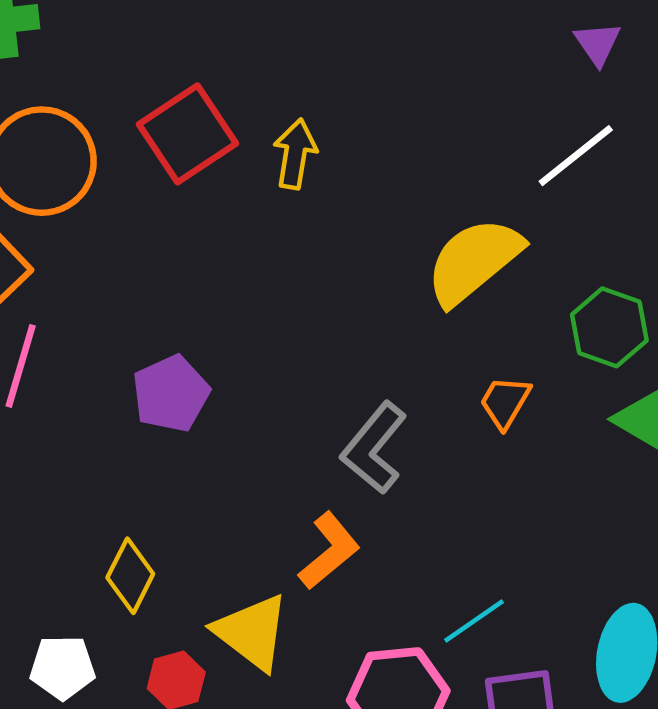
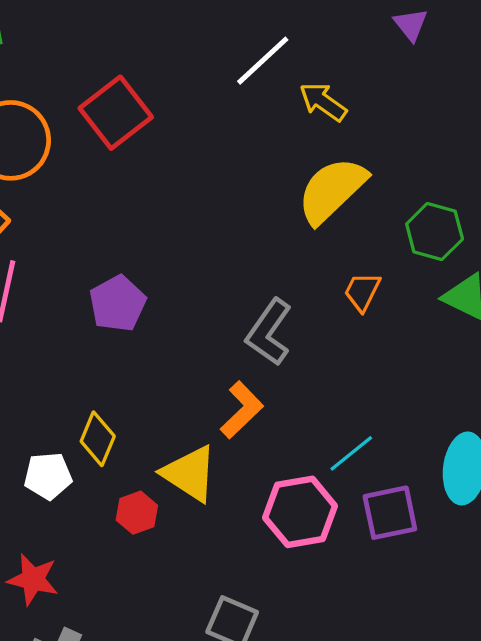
yellow arrow: (295, 154) -> (323, 102), moved, turned -60
white line: (576, 156) -> (263, 61), moved
white pentagon: (63, 667) -> (48, 476), moved

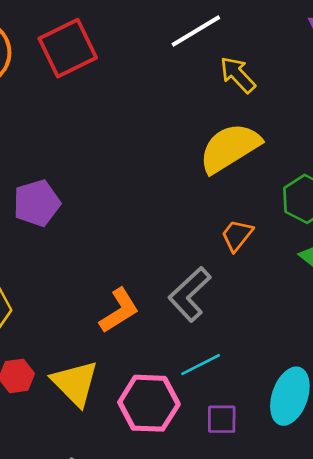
gray L-shape: (269, 332) -> (190, 294), moved
yellow triangle: (190, 473) -> (75, 383), moved
purple square: (390, 513) -> (222, 419), size x0.7

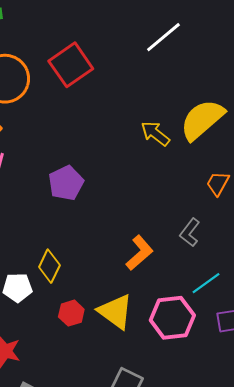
yellow arrow: (238, 75) -> (155, 134), moved
gray L-shape: (190, 294) -> (190, 233), size x0.7

